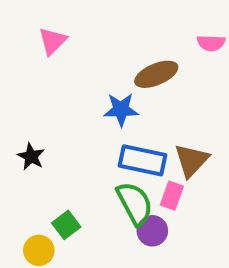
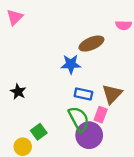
pink triangle: (53, 41) -> (15, 17), moved
blue rectangle: (143, 160) -> (83, 94), size x0.7
purple circle: (152, 231) -> (89, 135), size x1.5

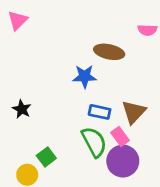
brown ellipse: (91, 44) -> (109, 52), turned 35
pink rectangle: (101, 115) -> (120, 136), turned -56
purple circle: (89, 135) -> (123, 161), moved

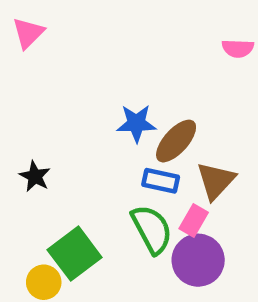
brown ellipse: (109, 52) -> (176, 141), moved, turned -60
pink rectangle: (120, 136) -> (194, 220), turned 66
green square: (46, 157) -> (75, 254), size x1.6

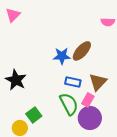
brown ellipse: (176, 141) -> (82, 51), moved
black star: (35, 176) -> (16, 80), size x1.5
green square: (75, 254) -> (34, 115), size x0.7

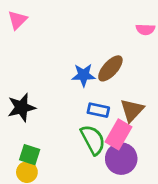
black star: (16, 80) -> (22, 107), turned 30
pink rectangle: (88, 100) -> (118, 134), size x1.5
green square: (34, 115) -> (30, 155), moved, turned -35

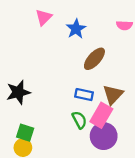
pink triangle: (18, 20) -> (44, 17), moved
blue star: (83, 75) -> (76, 29), moved, turned -30
green semicircle: (93, 140) -> (79, 120), size x0.7

